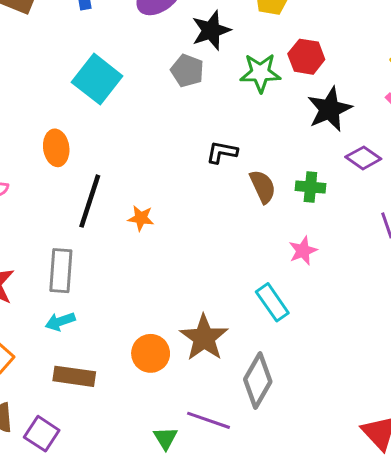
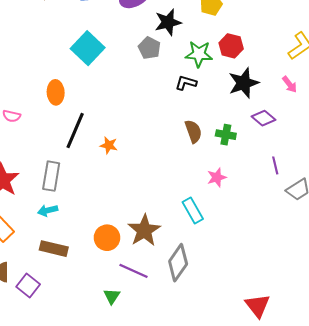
black L-shape: (222, 152) -> (186, 83), moved
purple line: (209, 420) -> (133, 271), moved

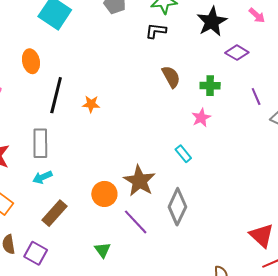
green cross: (226, 135) -> (210, 86), moved
cyan rectangle: (193, 211) -> (183, 154), size x0.7
brown rectangle: (54, 249) -> (55, 213), turned -52
purple line: (133, 271) -> (136, 222), turned 32
green triangle: (112, 296) -> (103, 250), moved

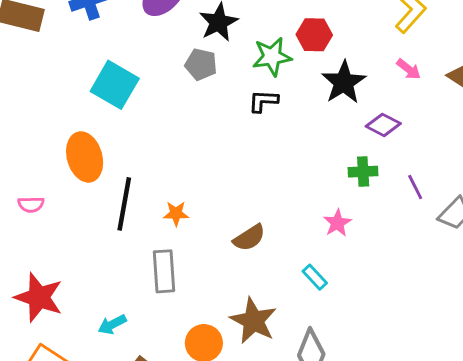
orange ellipse: (31, 61) -> (85, 157), size x1.4
brown semicircle: (171, 77) -> (249, 238), moved, turned 90
green cross: (210, 86) -> (363, 172), moved
gray rectangle: (40, 143) -> (164, 271), moved

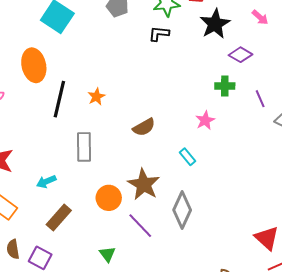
orange star: (176, 214) -> (96, 97), moved, turned -30

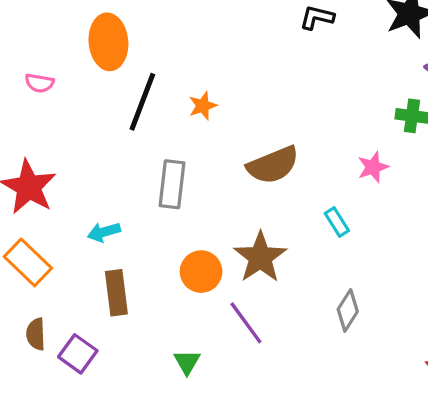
brown semicircle: (144, 127) -> (273, 165), size x1.4
gray diamond: (182, 210) -> (348, 310), moved, size x0.7
brown rectangle: (59, 218) -> (116, 293), turned -56

